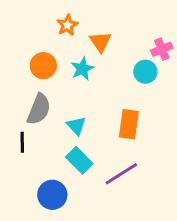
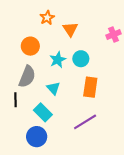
cyan star: (82, 69) -> (58, 60), moved
cyan circle: (145, 72) -> (81, 59), moved
cyan rectangle: (79, 160) -> (43, 112), moved

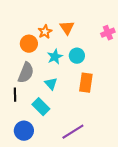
orange star: (47, 18) -> (45, 32), moved
purple line: (85, 122) -> (73, 132), moved
blue circle: (37, 137) -> (24, 131), moved

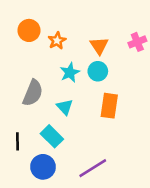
orange triangle: (67, 28) -> (99, 46), moved
orange circle: (29, 44) -> (29, 30), moved
black line: (15, 95) -> (18, 141), moved
blue circle: (24, 131) -> (43, 167), moved

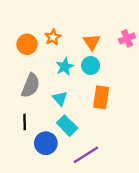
orange circle: (29, 30) -> (27, 44), moved
cyan rectangle: (52, 136) -> (67, 126), moved
black line: (18, 141) -> (25, 122), moved
blue circle: (43, 167) -> (46, 143), moved

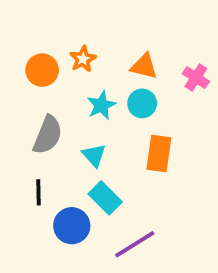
pink cross: (127, 38) -> (196, 78), moved, turned -35
orange triangle: (92, 42) -> (144, 66), turned -42

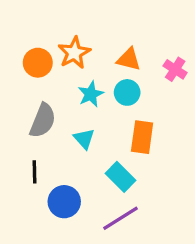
orange star: (83, 59) -> (74, 53), size x1.4
cyan rectangle: (105, 198) -> (121, 177), moved

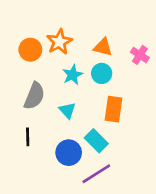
blue circle: (64, 202) -> (69, 153), moved

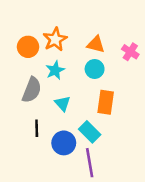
cyan star: (73, 75) -> (55, 70), moved
black line: (28, 137) -> (37, 128), moved
purple line: (96, 174) -> (90, 163), turned -68

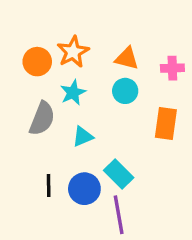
pink cross: (130, 52) -> (172, 68), turned -35
orange rectangle: (106, 102) -> (166, 124), moved
cyan triangle: (63, 104) -> (83, 137), turned 49
black line: (37, 128) -> (49, 185), moved

